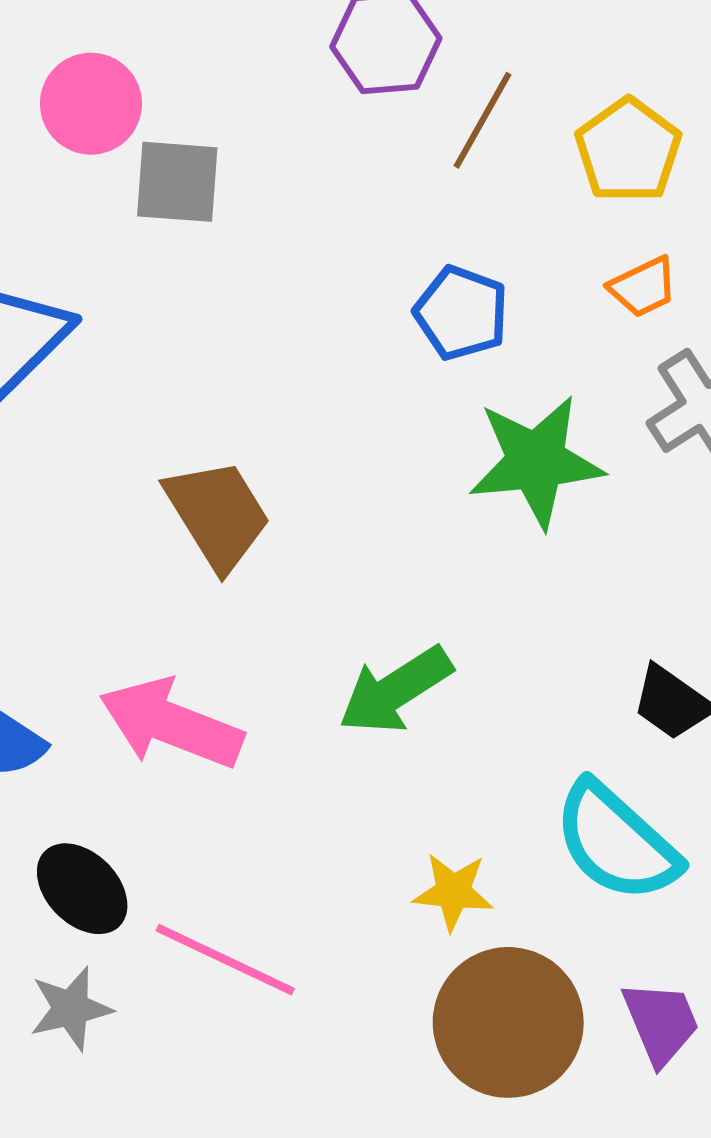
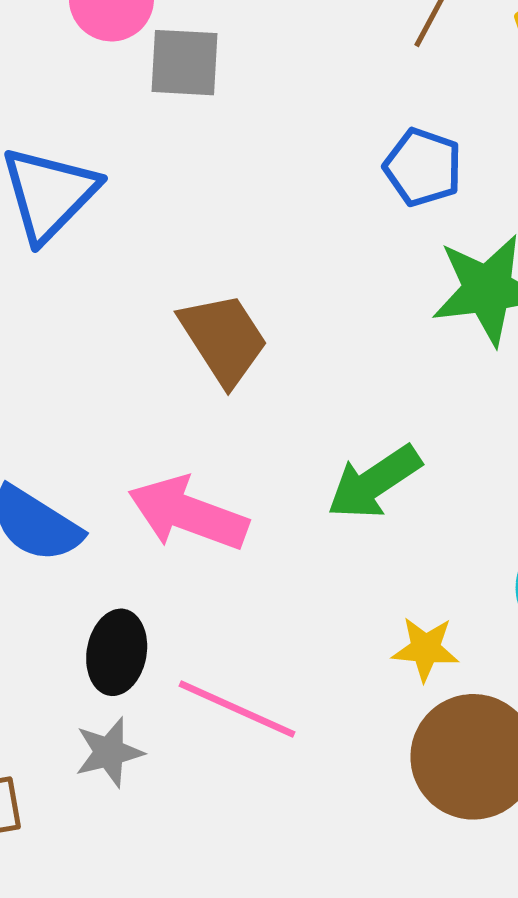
black ellipse: (82, 889) -> (117, 652), turned 56

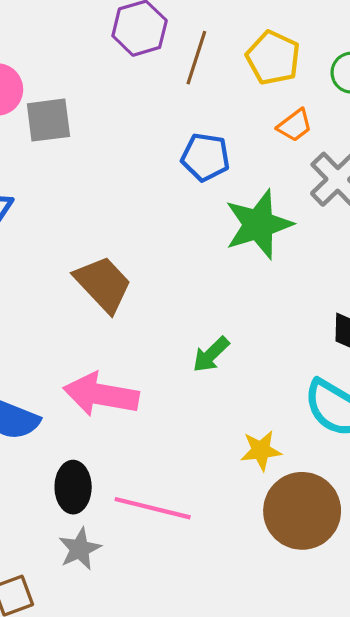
green arrow: (374, 482) -> (211, 355), size x0.7

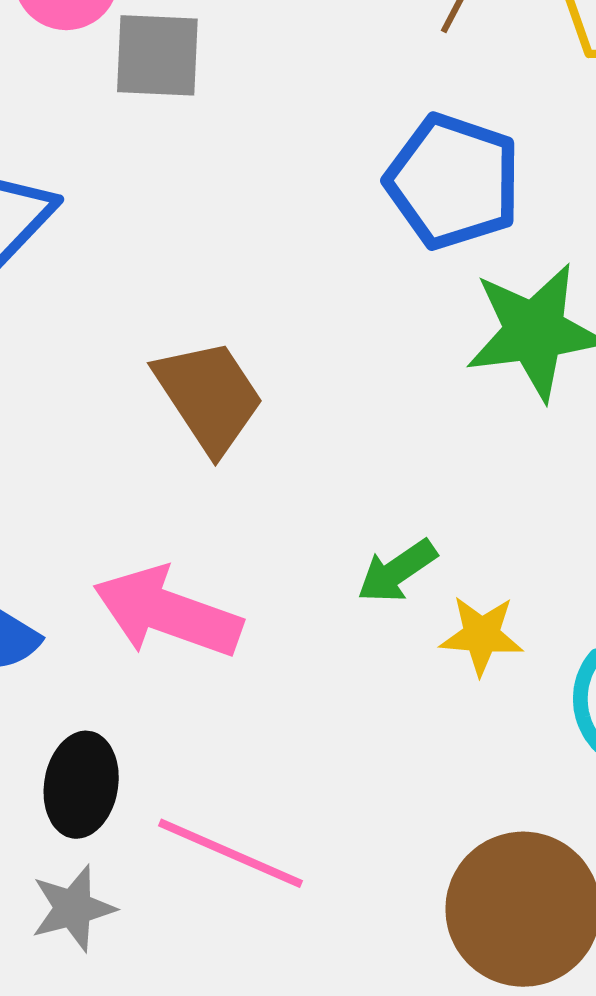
blue pentagon: (205, 157) -> (453, 181), size x1.4
yellow star: (261, 450) -> (481, 635), moved

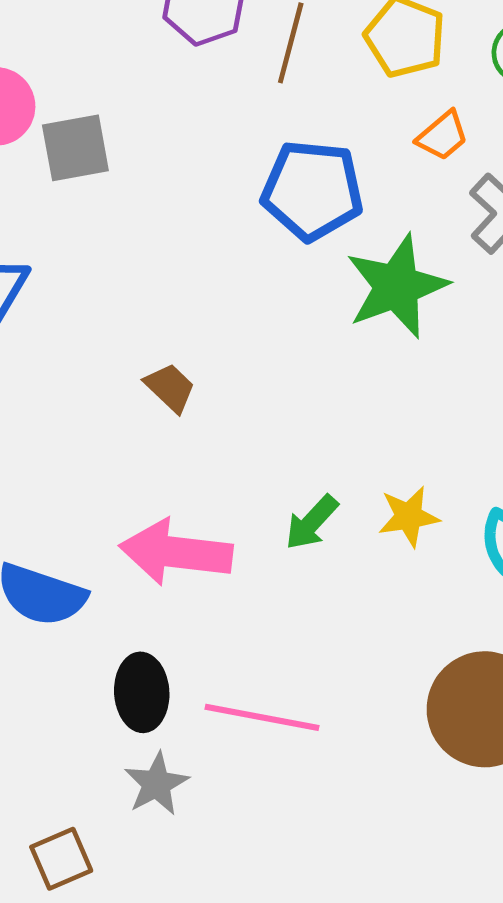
brown trapezoid: (209, 396) -> (170, 388), size x0.6
green arrow: (397, 571) -> (312, 522), moved

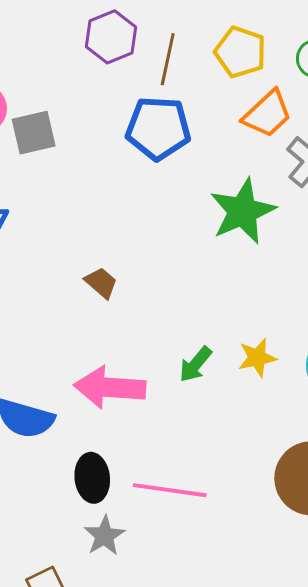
orange trapezoid: (443, 136) -> (267, 114), size x1.5
blue pentagon: (312, 190) -> (158, 128), moved

